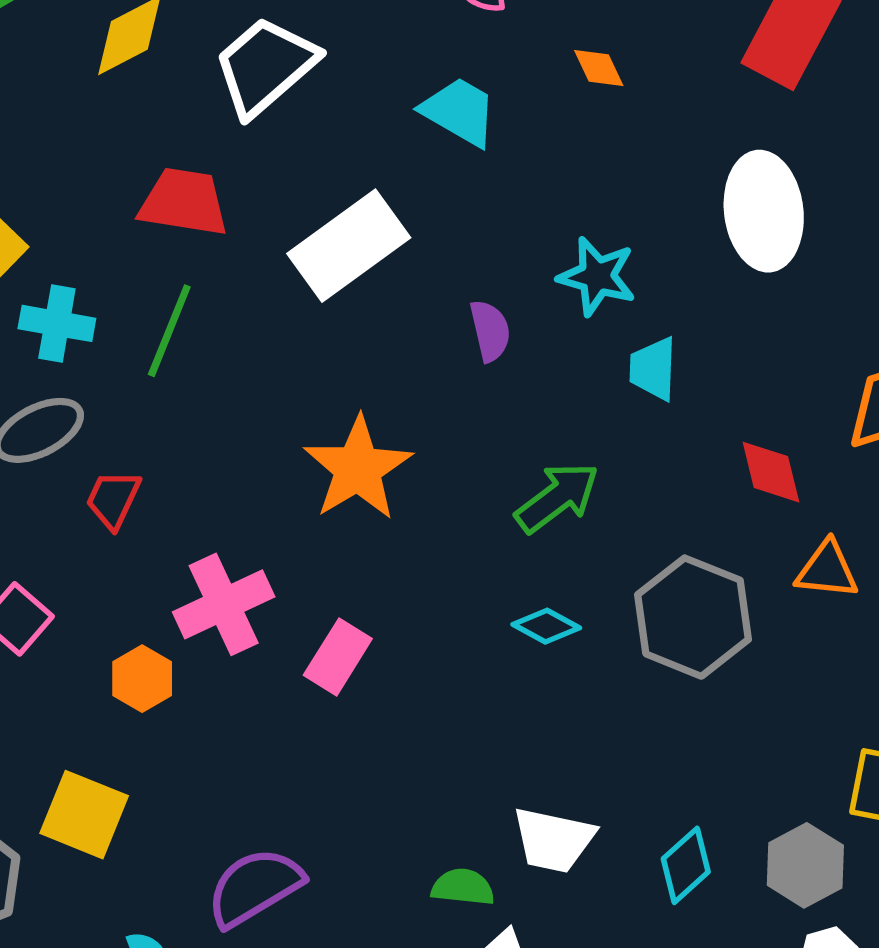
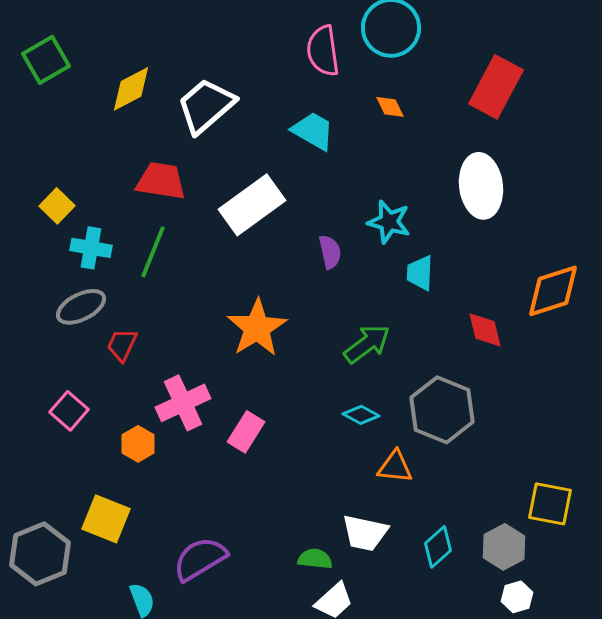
orange triangle: (827, 570) -> (395, 467), moved

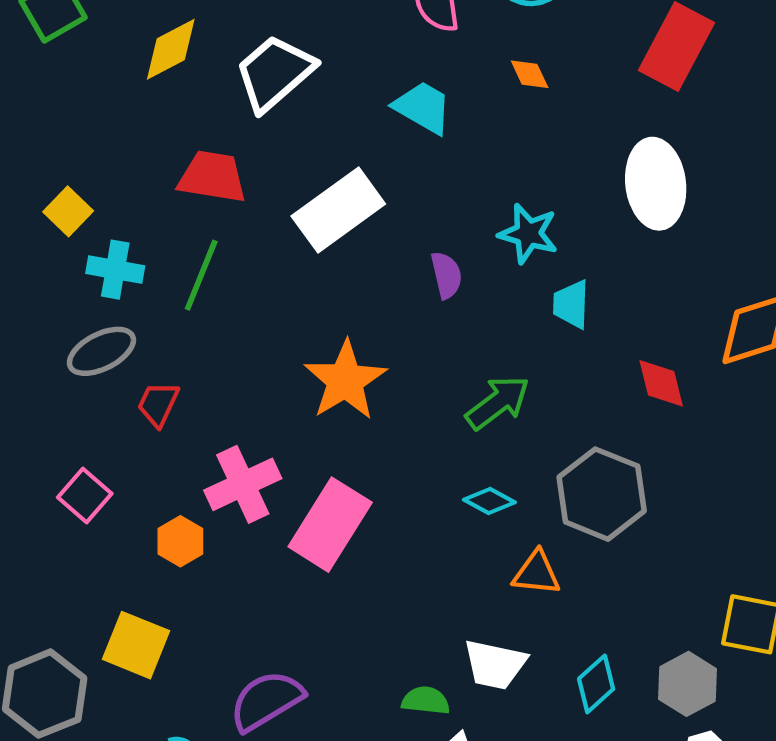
pink rectangle: (246, 432) -> (330, 525), size x1.6

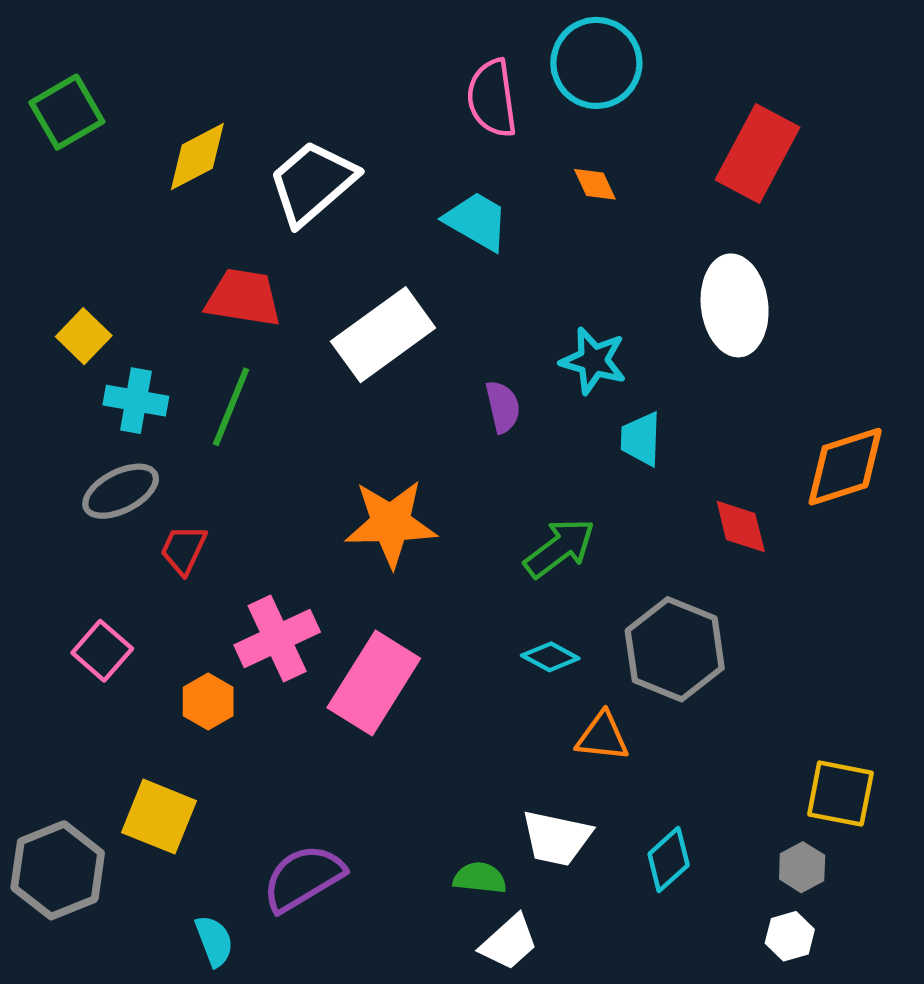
orange star: (345, 380) -> (391, 523), turned 30
gray hexagon: (688, 684) -> (802, 867), moved, size x0.7

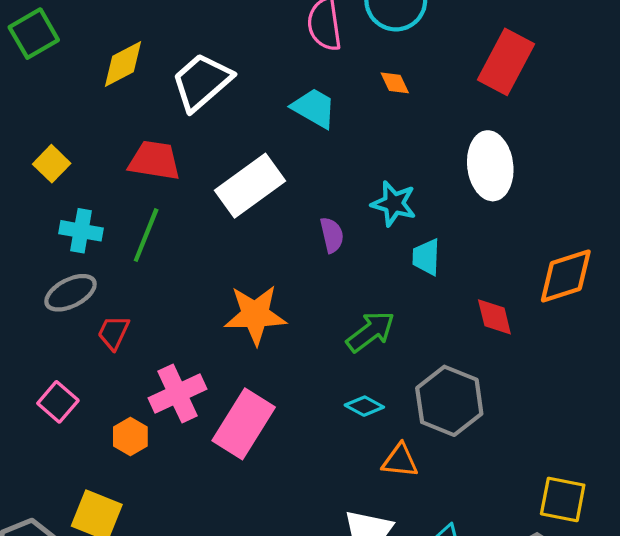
yellow square: (84, 336) -> (52, 164), moved

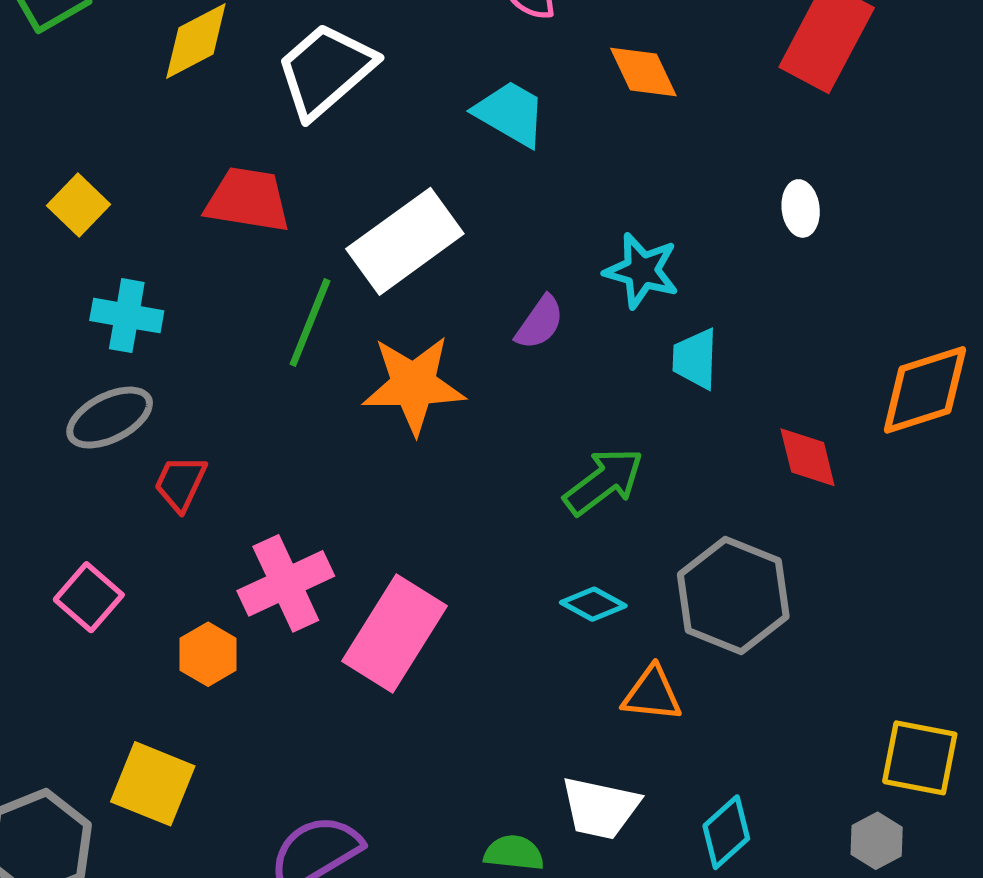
orange diamond: (395, 83) -> (643, 72), size x1.4
white ellipse: (490, 166) -> (801, 208), size x0.5
green line: (146, 235) -> (310, 323), moved
purple semicircle: (332, 235) -> (540, 323), turned 48
orange star: (255, 315) -> (414, 385), moved

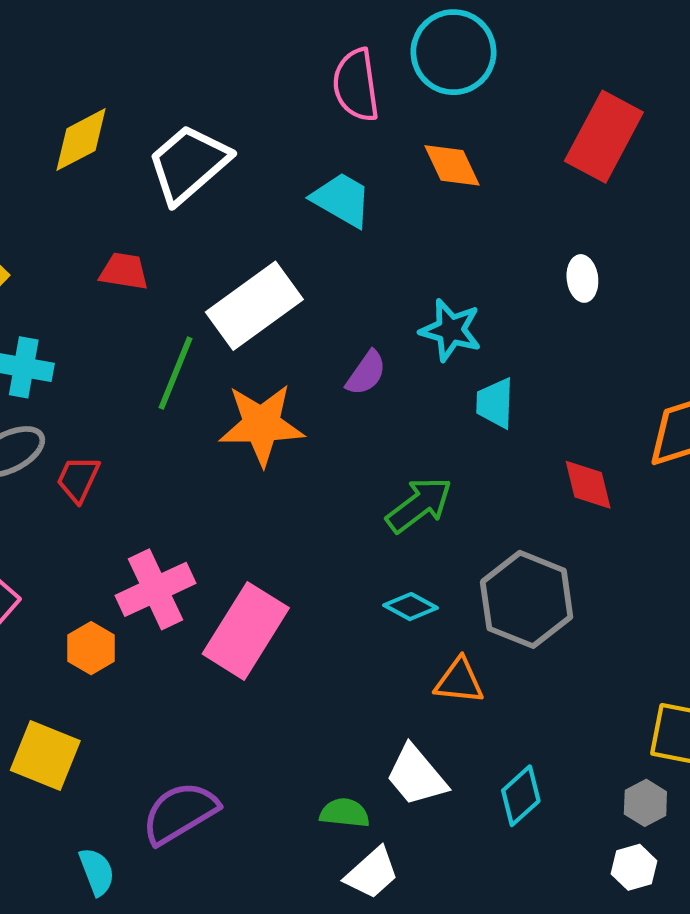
red trapezoid: (248, 200) -> (124, 271), size x0.7
red trapezoid: (180, 483) -> (78, 479), moved
white trapezoid: (600, 808) -> (416, 776), turned 38

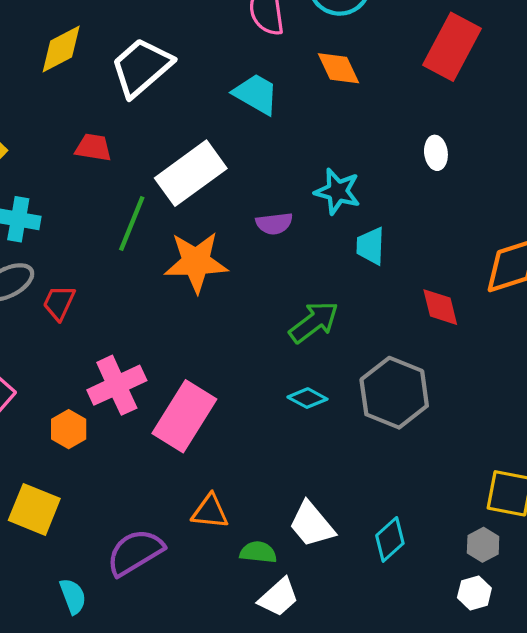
purple semicircle: (366, 373) -> (274, 224), turned 48
orange triangle: (459, 681) -> (210, 512), moved

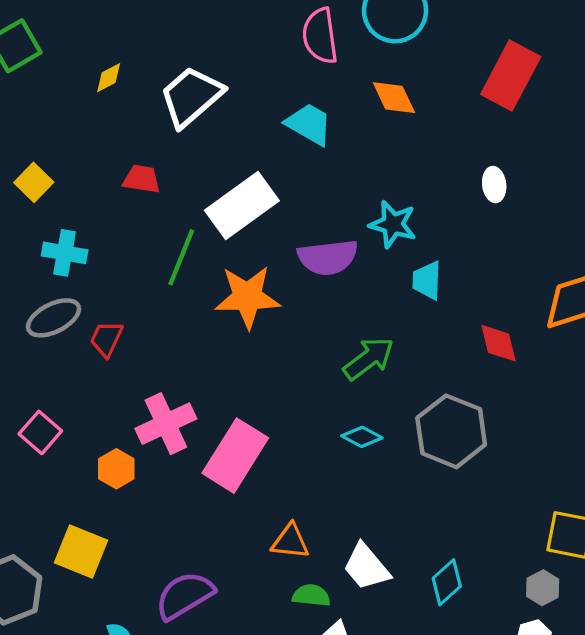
yellow diamond: (61, 49) -> (109, 78), size x0.6
purple semicircle: (274, 224) -> (328, 257), size x1.6
orange triangle: (210, 512) -> (290, 541), moved

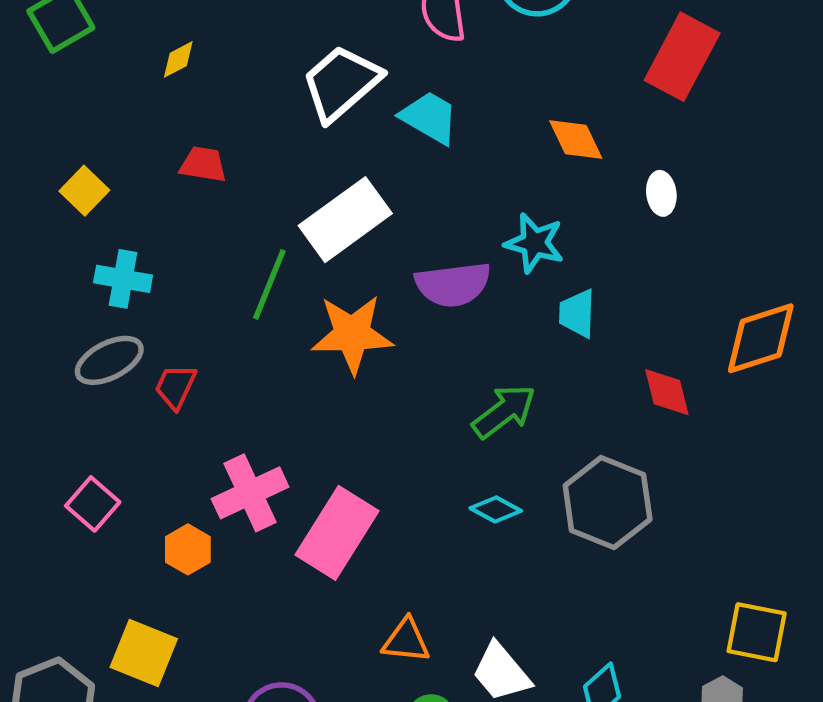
white trapezoid: (191, 96) -> (341, 83), moved
orange diamond: (394, 98) -> (576, 140), moved
red trapezoid: (142, 179) -> (203, 164), moved

